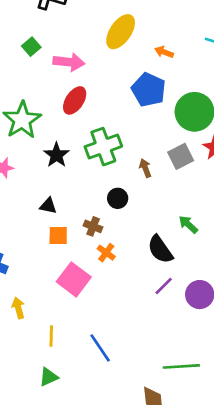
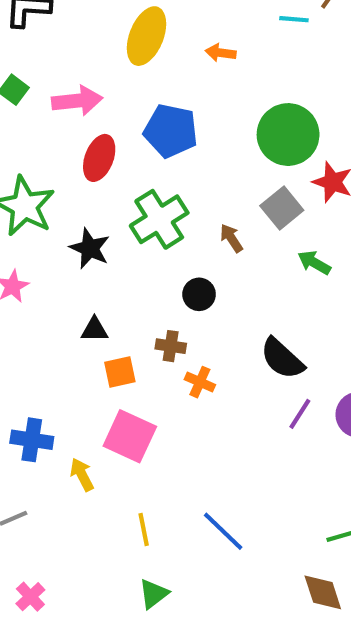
blue pentagon: (149, 90) -> (171, 131), moved
green arrow: (188, 224) -> (314, 263), moved
pink square: (74, 279) -> (130, 436), moved
yellow arrow: (18, 308) -> (82, 475), moved

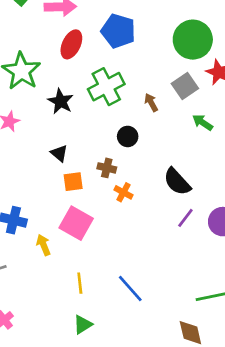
black triangle: (94, 330) -> (59, 153), turned 36

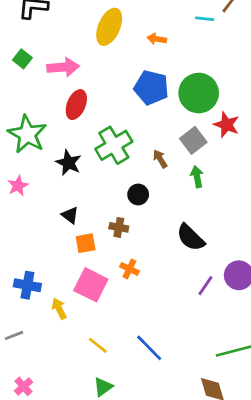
blue pentagon: (118, 31) -> (151, 88), moved
green arrow: (203, 122) -> (197, 177), moved, turned 48
orange cross: (123, 192) -> (129, 269), moved
purple line: (185, 218) -> (205, 286), moved
yellow line: (80, 283) -> (98, 345), turned -42

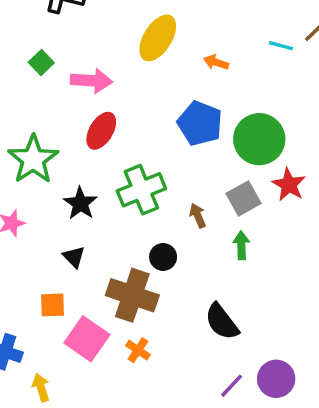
black triangle: (70, 215) -> (74, 257), moved
brown cross: (119, 227) -> (132, 295), size x2.0
orange square: (86, 243) -> (53, 305), moved
pink square: (91, 285) -> (87, 339), moved

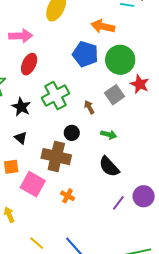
orange arrow: (216, 62) -> (103, 26), moved, size x1.6
green arrow: (241, 245) -> (109, 135), moved, turned 112
orange cross: (138, 350) -> (68, 196), moved

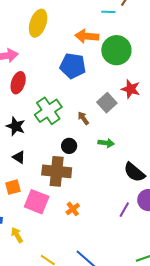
green circle: (120, 60) -> (116, 50), moved
black semicircle: (109, 167) -> (134, 172), moved
orange cross: (68, 196) -> (73, 209), turned 32

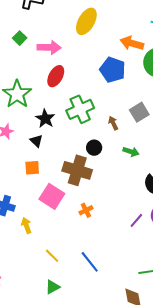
black triangle: (19, 157) -> (36, 141), moved
orange square: (13, 187) -> (32, 168), moved

